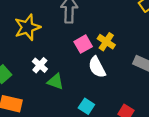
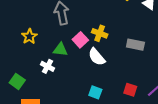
yellow star: (27, 27) -> (29, 36), size x0.7
green triangle: (56, 82) -> (60, 50), moved

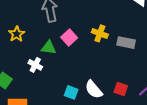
yellow cross: (100, 33) -> (100, 33), moved
white semicircle: (97, 57) -> (94, 89), moved
cyan square: (95, 92) -> (71, 92), moved

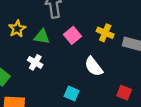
green triangle: (49, 48) -> (42, 37), moved
white semicircle: (94, 89) -> (94, 67), moved

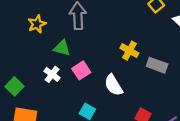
yellow star: (17, 29) -> (37, 24), moved
pink square: (72, 35) -> (81, 70), moved

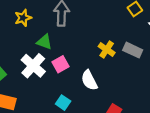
gray rectangle: (157, 65) -> (133, 50), moved
white cross: (52, 74) -> (33, 66), size x1.6

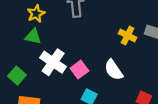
green triangle: (44, 42) -> (33, 36), moved
pink square: (61, 64) -> (79, 70), moved

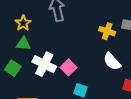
white semicircle: (114, 70) -> (112, 61), moved
green square: (17, 76) -> (13, 68), moved

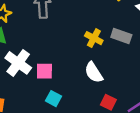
pink square: (69, 67) -> (44, 71), turned 35

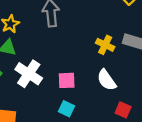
pink square: (44, 71) -> (67, 80), moved

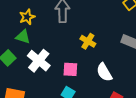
yellow cross: (105, 45) -> (88, 41), moved

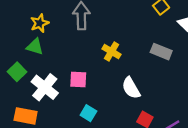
white cross: (39, 61) -> (45, 87), moved
pink square: (70, 69) -> (78, 79), moved

